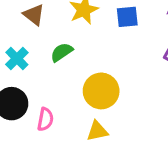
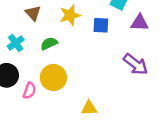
yellow circle: (101, 91) -> (53, 78), moved
yellow triangle: (97, 131) -> (89, 108), moved

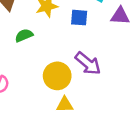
purple arrow: (136, 64) -> (88, 63), moved
yellow circle: (53, 78) -> (57, 76), moved

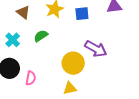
yellow triangle: (65, 105) -> (70, 88), moved

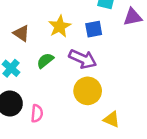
purple arrow: (96, 49) -> (83, 59), moved
yellow triangle: (70, 88) -> (112, 119), moved, turned 40

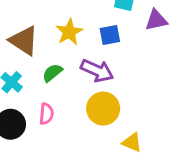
brown triangle: (21, 33) -> (24, 41), size x1.5
pink semicircle: (37, 113) -> (46, 114), moved

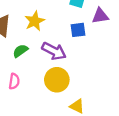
blue square: (110, 35) -> (78, 30), moved

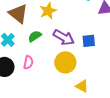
blue square: (78, 30) -> (89, 41), moved

